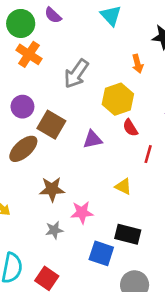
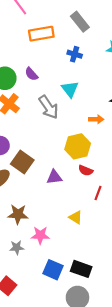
cyan triangle: (111, 16) -> (70, 89), moved
orange arrow: (138, 64) -> (96, 119), turned -80
gray arrow: (76, 74) -> (49, 107), moved, turned -75
red semicircle: (130, 128) -> (86, 170), turned -40
black rectangle: (128, 234) -> (81, 269), moved

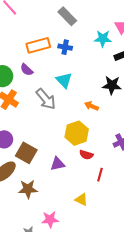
orange rectangle: (41, 34) -> (38, 45), moved
orange arrow: (96, 119) -> (91, 106), turned -152
brown star: (18, 214) -> (28, 189), moved

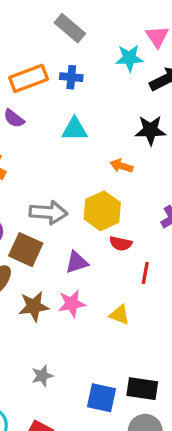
cyan triangle: (64, 80) -> (74, 129), turned -42
gray arrow: (46, 99) -> (48, 212), moved, turned -40
pink star: (50, 220) -> (72, 304), moved

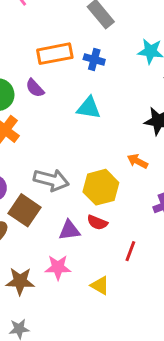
orange arrow: (121, 166) -> (138, 161), moved
red semicircle: (121, 244) -> (97, 222), moved
brown star: (34, 306) -> (20, 281), moved

